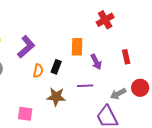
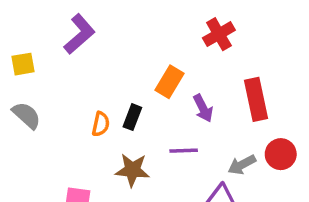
purple L-shape: (26, 47) -> (79, 34), moved
orange rectangle: (77, 47) -> (169, 82), turned 30
red rectangle: (126, 57) -> (256, 99), size x1.6

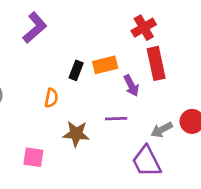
orange rectangle: (169, 82) -> (105, 65), turned 45
red rectangle: (256, 99) -> (156, 63), moved
black rectangle: (132, 117) -> (76, 70), moved

